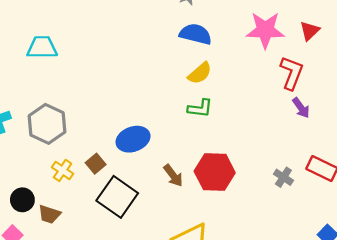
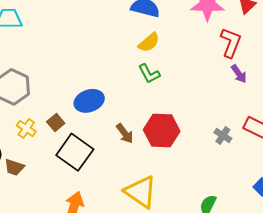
green L-shape: (200, 108) -> (149, 74), turned 55

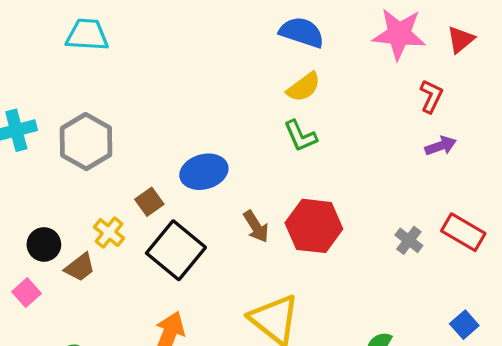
red L-shape: (231, 43) -> (431, 96), size x0.7
purple arrow: (239, 74) -> (441, 146), turned -78
yellow cross: (26, 128) -> (109, 233), moved
brown trapezoid: (14, 167) -> (80, 267), turned -60

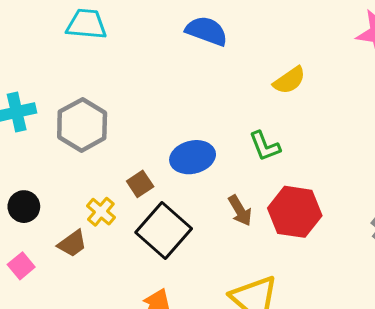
blue semicircle: (302, 32) -> (207, 31), moved
green L-shape: (300, 136) -> (265, 146), moved
black circle: (44, 244) -> (24, 207), moved

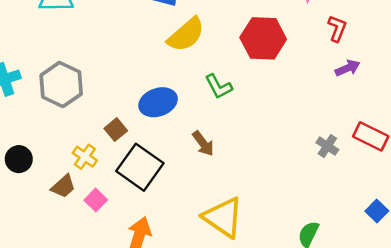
yellow semicircle: (289, 80) -> (186, 35), moved, size x1.4
red hexagon: (295, 212) -> (263, 38), moved
pink square: (21, 266) -> (96, 200), moved

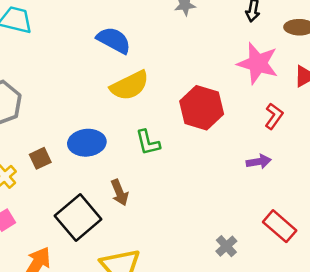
purple arrow: (348, 68) -> (259, 162), moved
gray cross: (327, 146) -> (226, 246), moved
black square: (140, 167) -> (78, 217), moved

